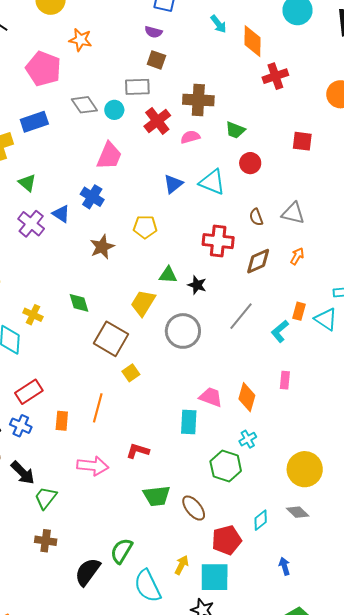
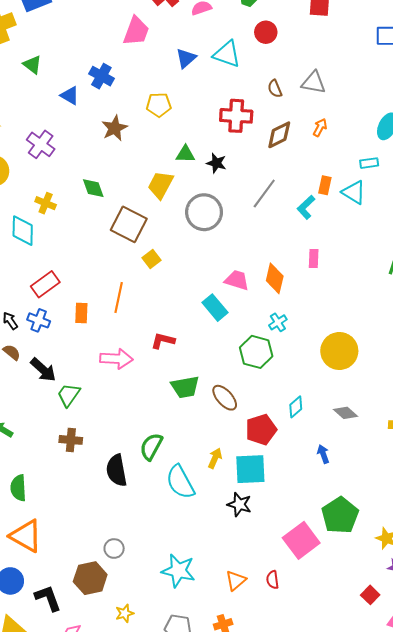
pink trapezoid: (109, 156) -> (136, 31), moved
purple cross: (31, 224) -> (41, 144), moved
cyan rectangle: (189, 422) -> (215, 308), turned -40
gray diamond: (298, 512) -> (346, 413), moved
black semicircle: (88, 572) -> (117, 470), turned -44

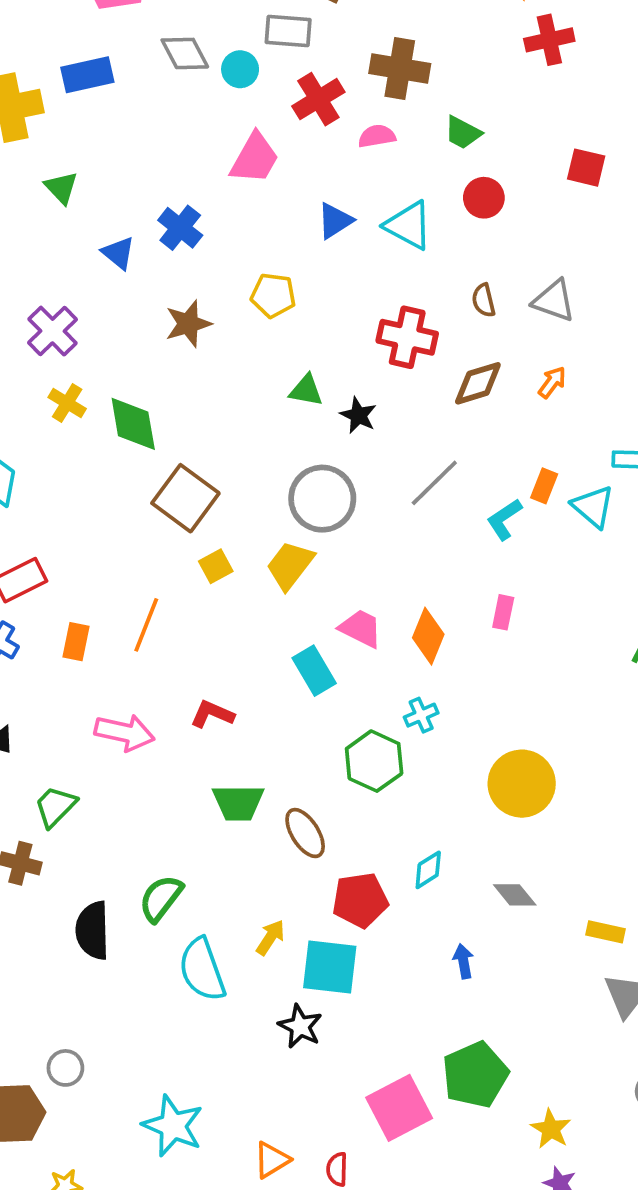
yellow trapezoid: (161, 185) -> (290, 565), moved
green diamond: (93, 188) -> (133, 424), size x1.4
yellow cross: (46, 203) -> (67, 403), moved
green trapezoid: (69, 395) -> (55, 806), moved

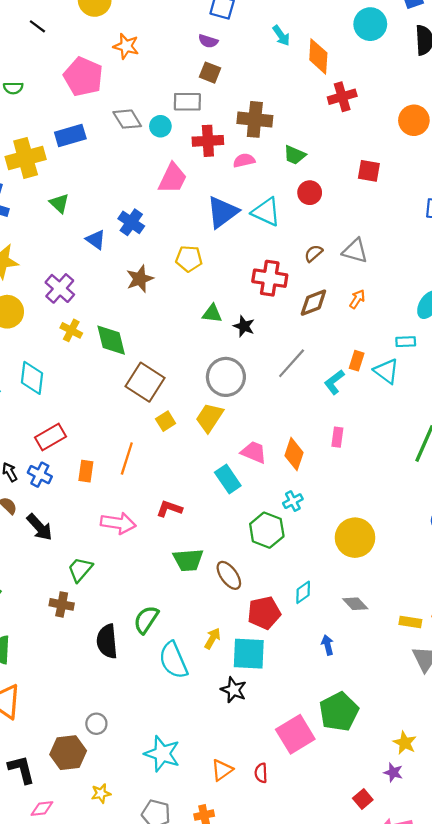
red cross: (318, 99) -> (208, 141), turned 32
blue triangle: (335, 221) -> (222, 212), size x1.5
brown semicircle: (484, 300) -> (314, 253), turned 66
yellow star: (551, 1129) -> (405, 743), moved

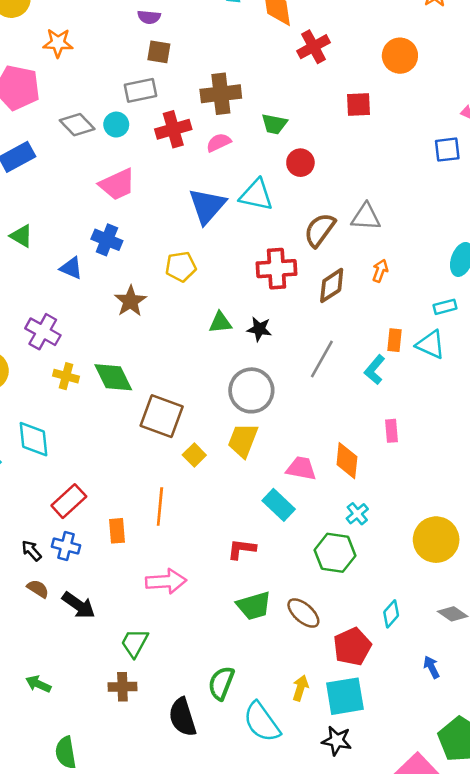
red square: (369, 171) -> (359, 104), moved
pink trapezoid: (173, 178) -> (117, 184), moved, turned 52
brown semicircle: (314, 253) -> (320, 230), size x1.6
red L-shape: (169, 509) -> (242, 549), moved

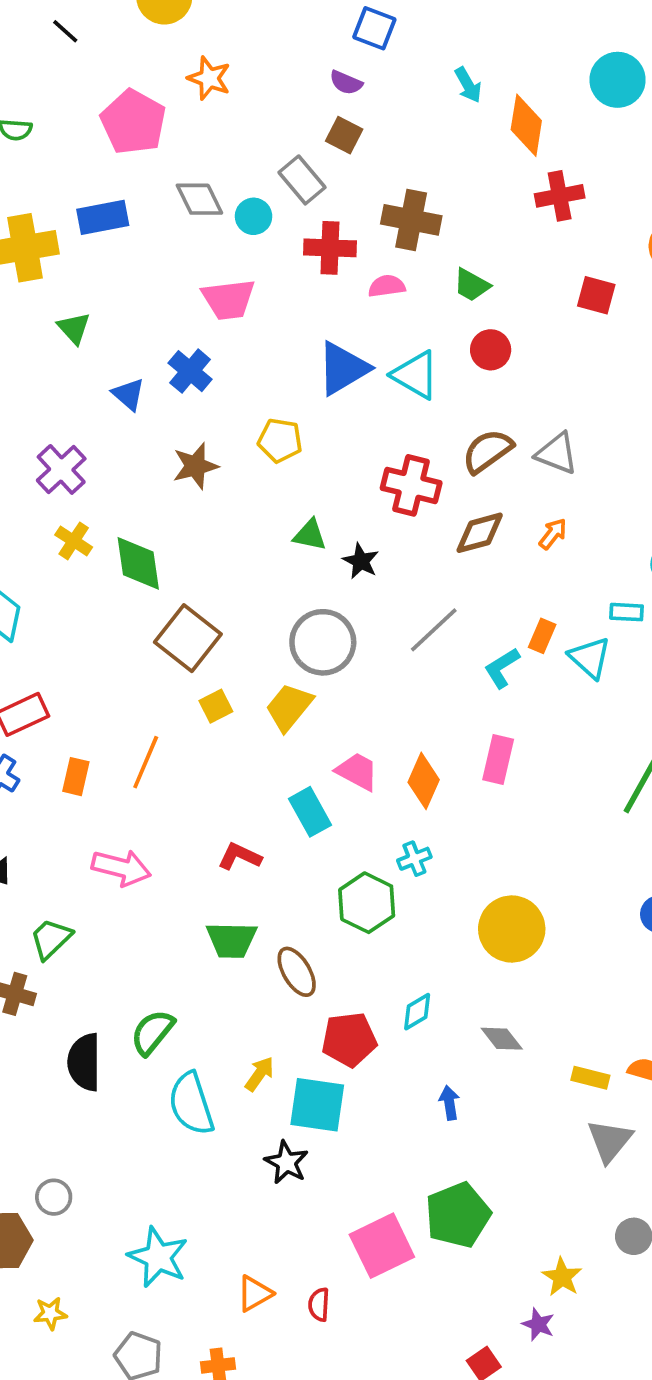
gray rectangle: (141, 90) -> (302, 180), turned 44
pink rectangle: (392, 431) -> (498, 760), size x1.4

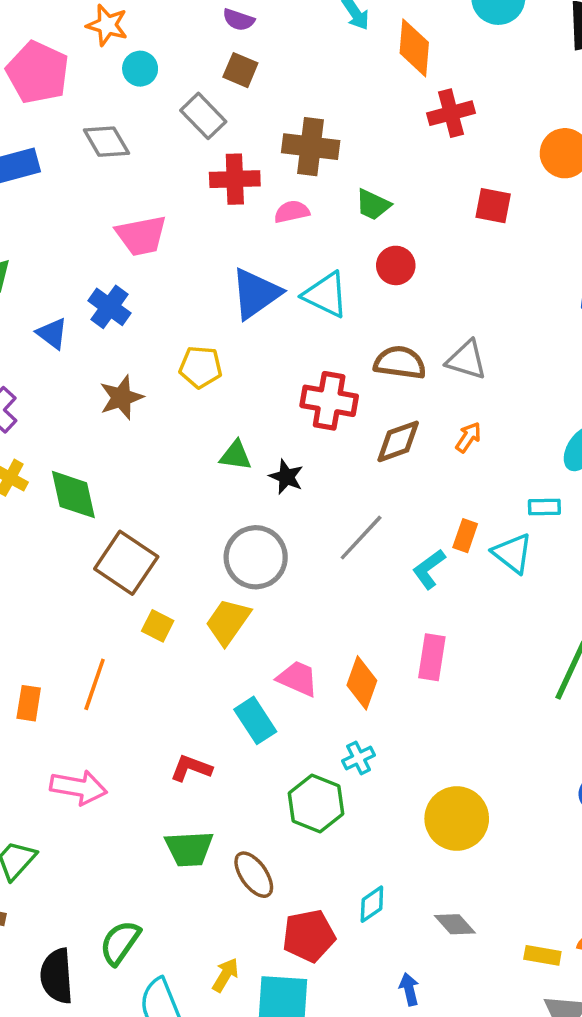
cyan circle: (254, 216) -> (140, 69), moved
brown semicircle: (487, 451) -> (400, 363), turned 48
yellow square: (216, 706) -> (158, 626), turned -32

